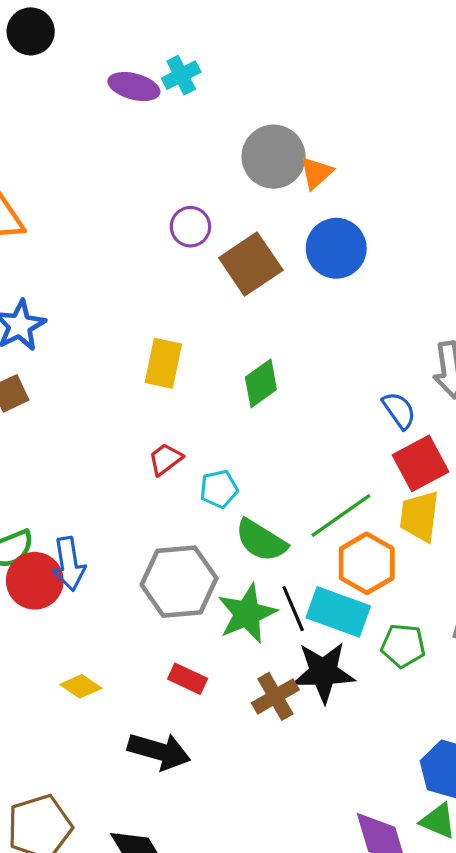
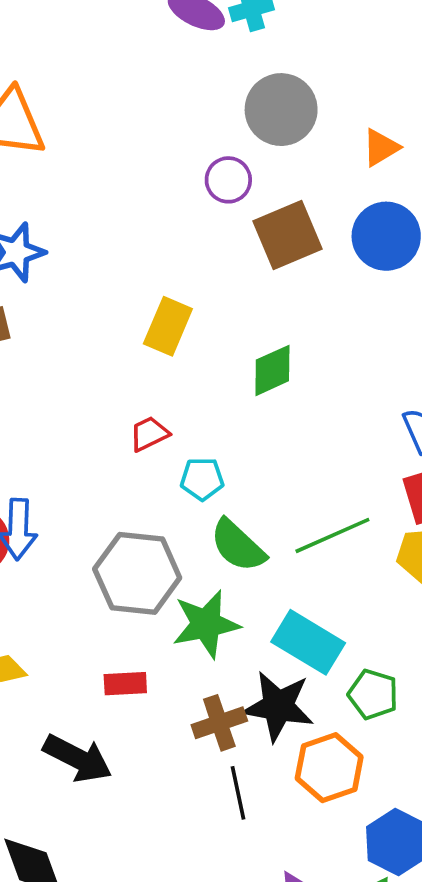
gray circle: (274, 157) -> (281, 110), moved
orange hexagon: (367, 563) -> (329, 768), moved
black line: (293, 609) -> (238, 793), moved
red rectangle: (188, 679) -> (125, 684), turned -39

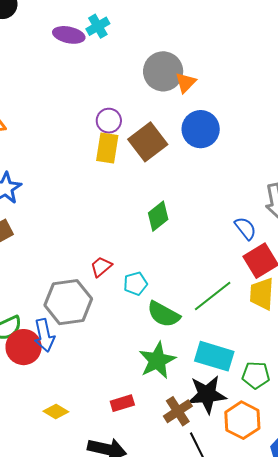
gray circle: (281, 110) -> (163, 71), moved
yellow rectangle: (168, 326) -> (107, 148), moved
gray hexagon: (137, 573) -> (68, 302), moved

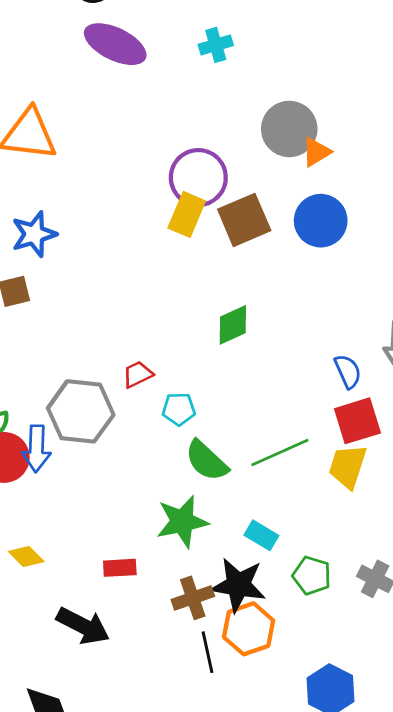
purple ellipse: (69, 35) -> (115, 44), moved, size x1.4
purple circle: (109, 121) -> (198, 178), size x1.6
cyan rectangle: (214, 356) -> (261, 535), size x0.6
orange hexagon: (242, 420) -> (249, 629), moved

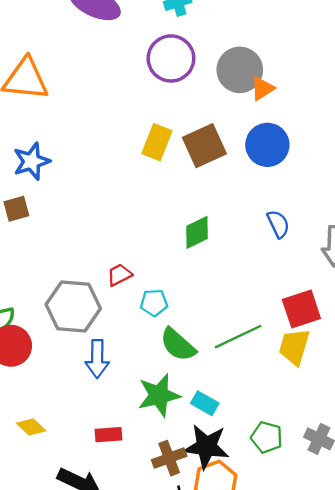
purple circle: (198, 178) -> (171, 58), moved
blue semicircle: (348, 371) -> (278, 224), moved
blue arrow: (36, 449) -> (97, 359), moved
cyan rectangle: (261, 535) -> (205, 403), moved

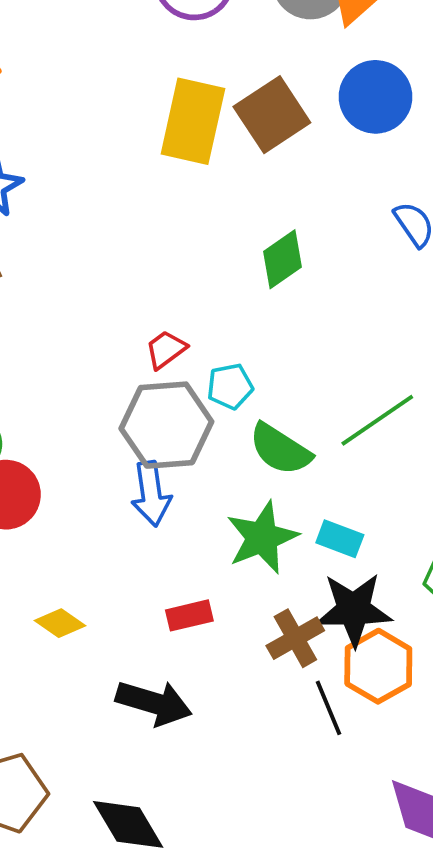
yellow rectangle: (157, 142) -> (193, 121), size x1.4
gray hexagon: (73, 306) -> (166, 425), moved

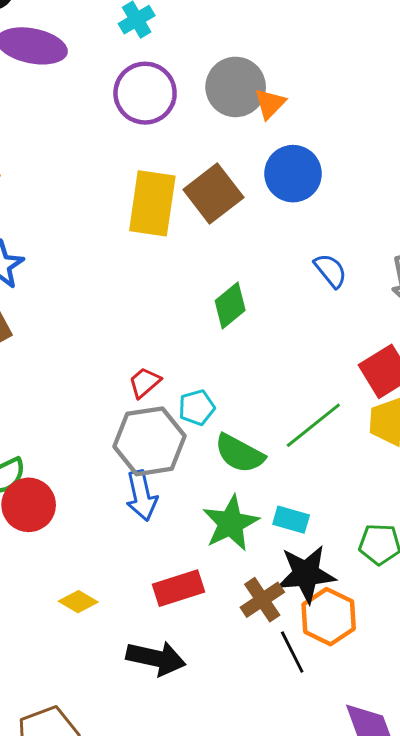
red rectangle: (189, 615) -> (178, 588), size x1.4

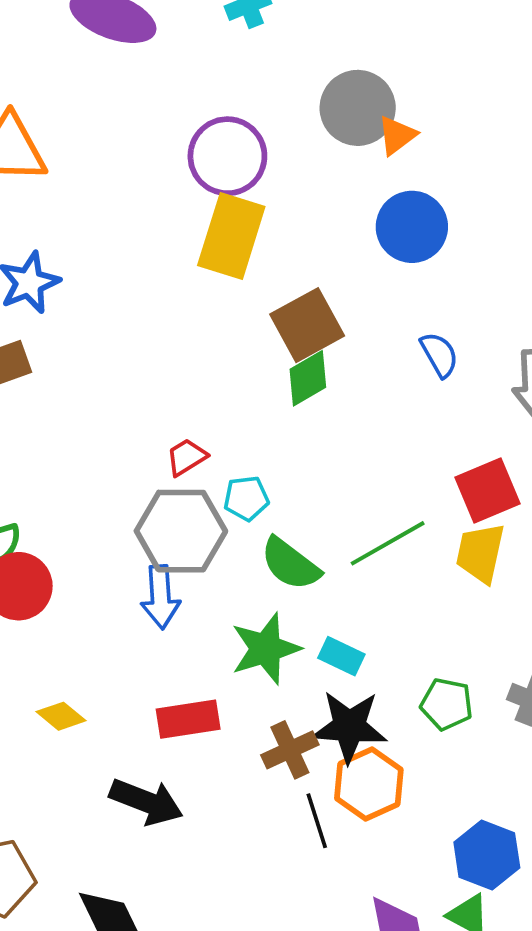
purple circle: (145, 93) -> (227, 156), moved
brown square: (213, 194) -> (307, 325), moved

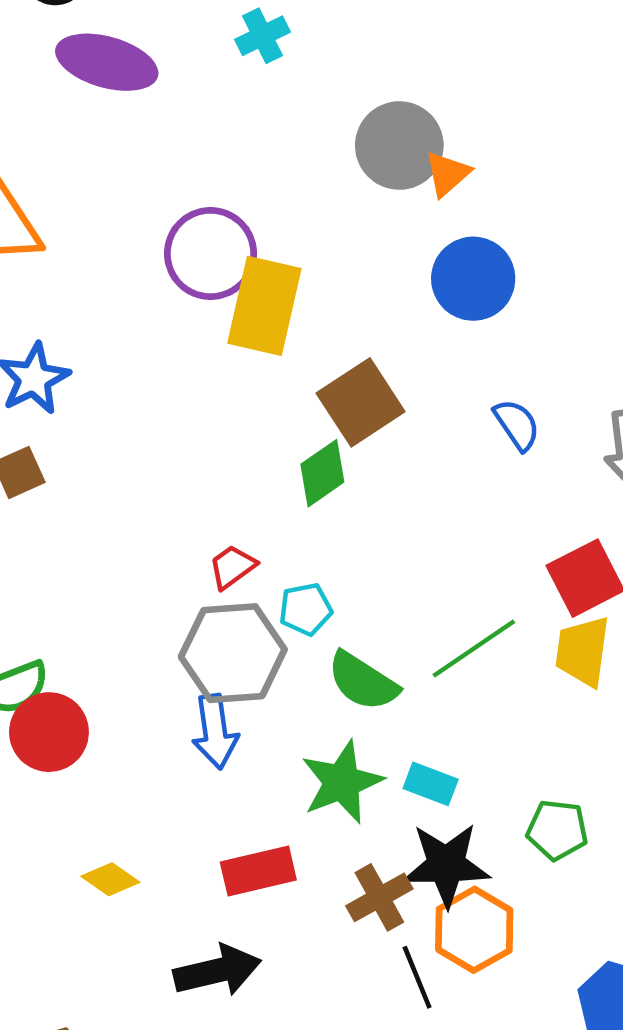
purple circle: (227, 156) -> (210, 254), moved
green diamond: (308, 378) -> (322, 473), moved
black arrow: (146, 802) -> (217, 971), turned -30

